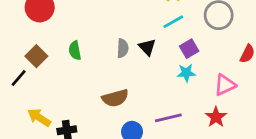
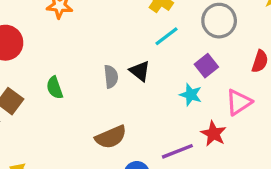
purple square: (189, 49) -> (206, 66), moved
cyan star: (186, 73) -> (191, 95), turned 30
red star: (216, 117) -> (213, 134), moved

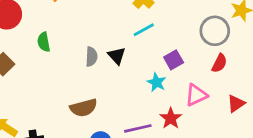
gray circle: (219, 21) -> (215, 31), moved
green semicircle: (55, 88) -> (44, 42), moved

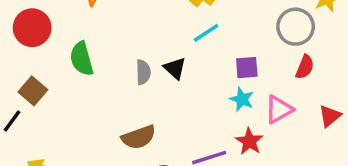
green semicircle: (44, 42) -> (82, 59), size x1.4
purple square: (174, 60) -> (247, 68), turned 30
cyan star: (157, 82) -> (242, 99), moved

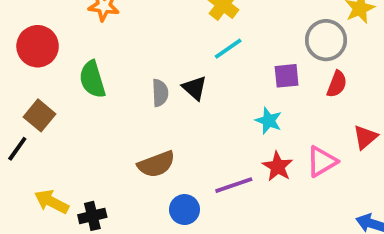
purple square: (247, 68) -> (287, 76), moved
pink triangle: (279, 109) -> (322, 161), moved

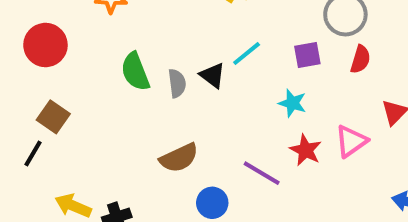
cyan line: (228, 49) -> (247, 53), moved
green semicircle: (92, 79) -> (135, 72), moved
purple line: (234, 185) -> (262, 173), turned 54

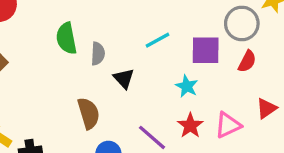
purple square: (307, 55) -> (206, 50), size x1.4
black triangle: (213, 75) -> (124, 78), moved
brown semicircle: (179, 158) -> (89, 113), turned -92

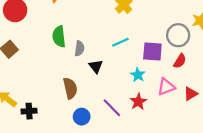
pink triangle: (228, 125) -> (166, 87), moved

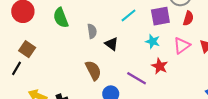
green semicircle: (59, 37) -> (61, 18), moved

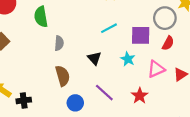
gray semicircle: (92, 31) -> (59, 43), moved
black triangle: (111, 44) -> (94, 58), moved
red star: (160, 66) -> (140, 96), moved

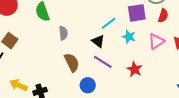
cyan line: (109, 28) -> (109, 23), moved
purple line: (104, 93) -> (103, 62), moved
red star: (140, 96) -> (135, 69), moved

